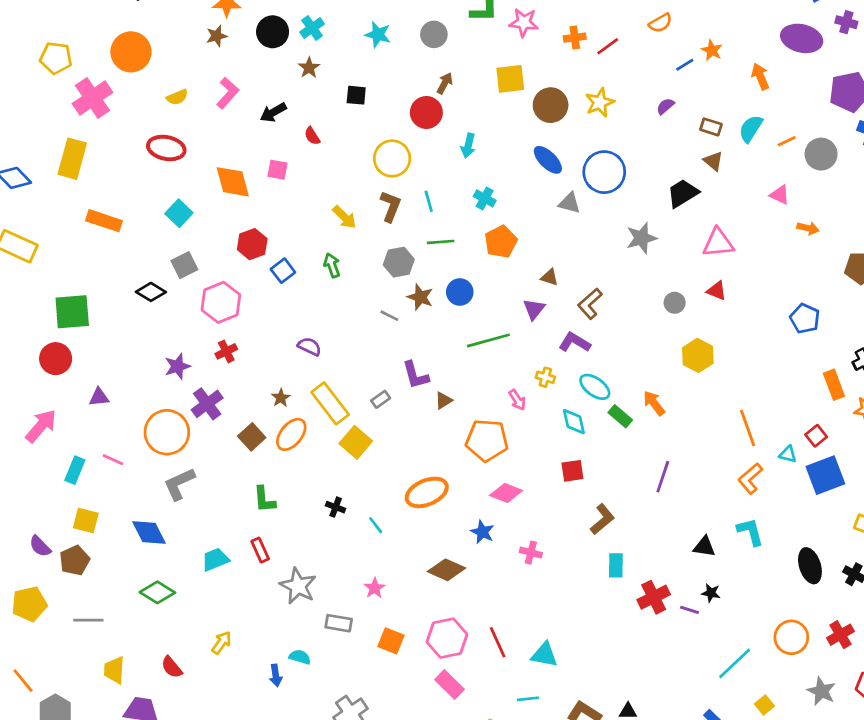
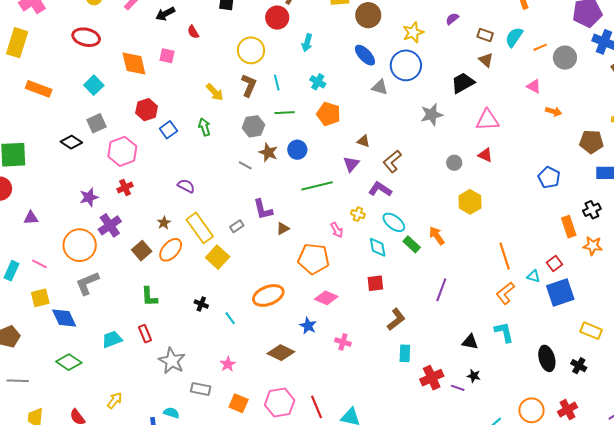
yellow star: (600, 102) -> (413, 32), moved
orange pentagon: (501, 242) -> (329, 114), turned -30
yellow square: (86, 520) -> (40, 298), moved, turned -30

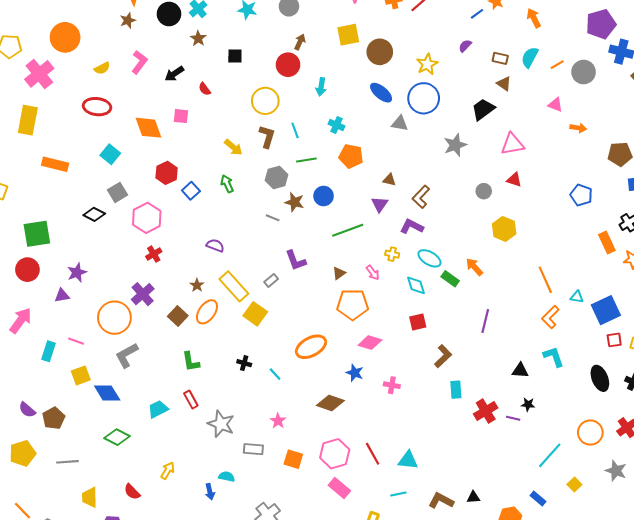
purple star: (89, 197) -> (77, 272), moved
brown triangle: (283, 229) -> (339, 273), moved
red square: (555, 263) -> (614, 340), moved, turned 35

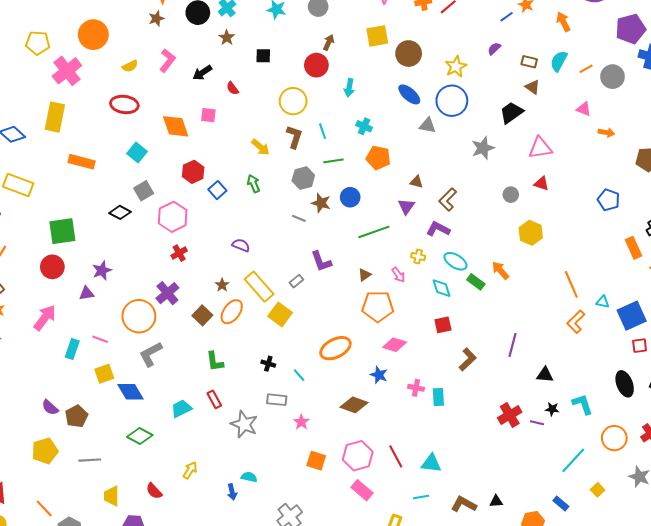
purple line: (485, 321) -> (512, 345), moved
cyan L-shape: (554, 357) -> (582, 404), moved
cyan rectangle: (456, 390) -> (438, 397), moved
gray rectangle: (253, 449) -> (277, 400), moved

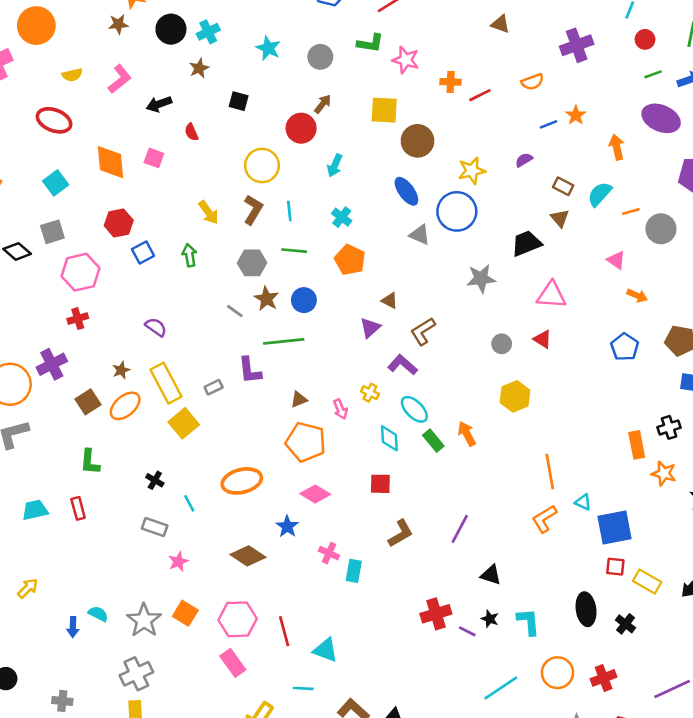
blue pentagon: (609, 200) -> (625, 347), moved
green line: (374, 232) -> (284, 341), moved
gray star: (244, 424) -> (144, 620), moved

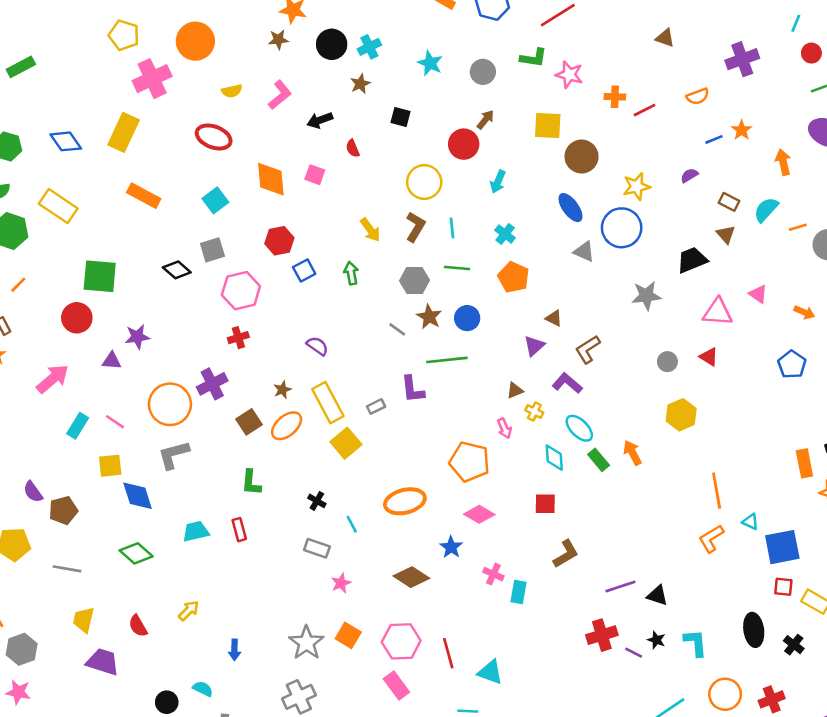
pink triangle: (616, 260) -> (758, 294), moved
brown triangle: (299, 399) -> (515, 390), moved
purple line: (460, 529) -> (620, 586), moved, turned 44
cyan semicircle: (98, 614) -> (203, 689), moved

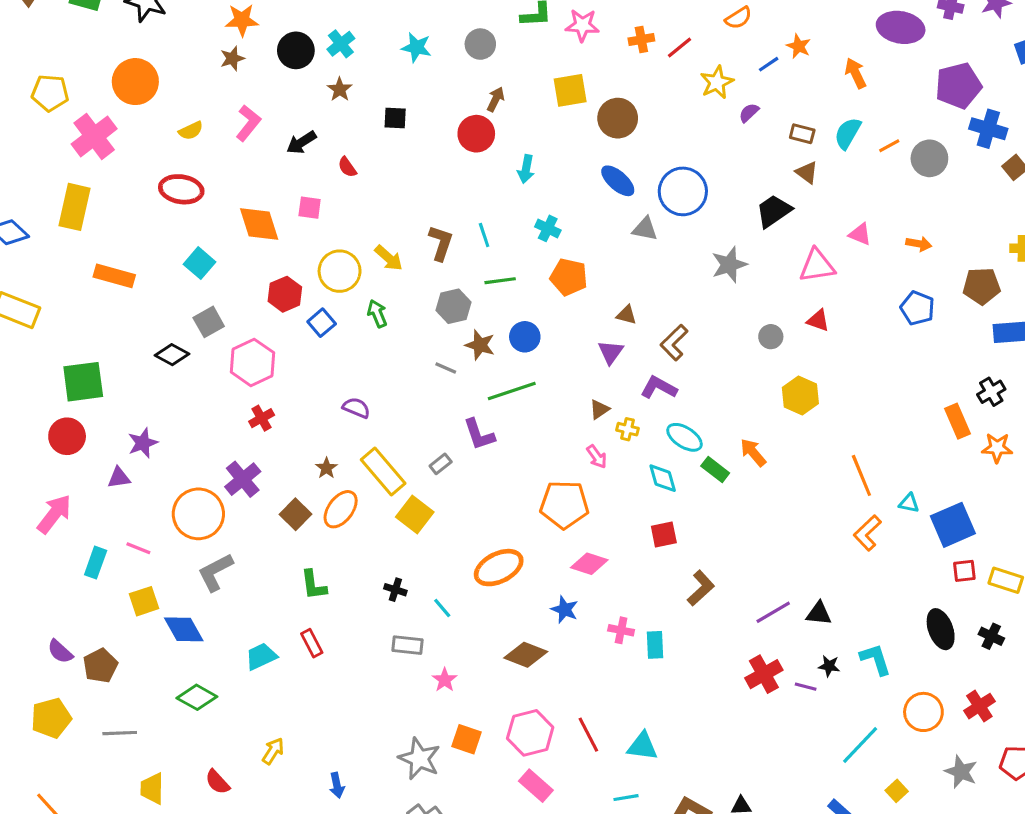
yellow circle: (424, 182) -> (340, 271), moved
yellow star: (637, 186) -> (717, 82), moved

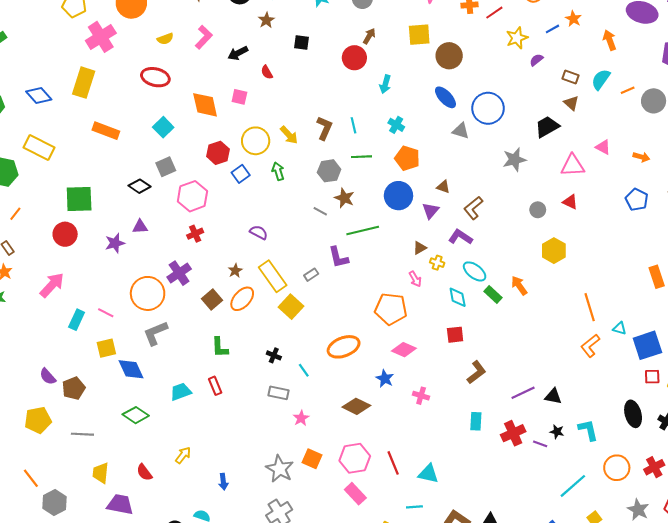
blue circle: (525, 337) -> (398, 196), moved, size x1.4
purple triangle: (119, 478) -> (140, 227), moved
cyan rectangle: (655, 645) -> (476, 421), moved

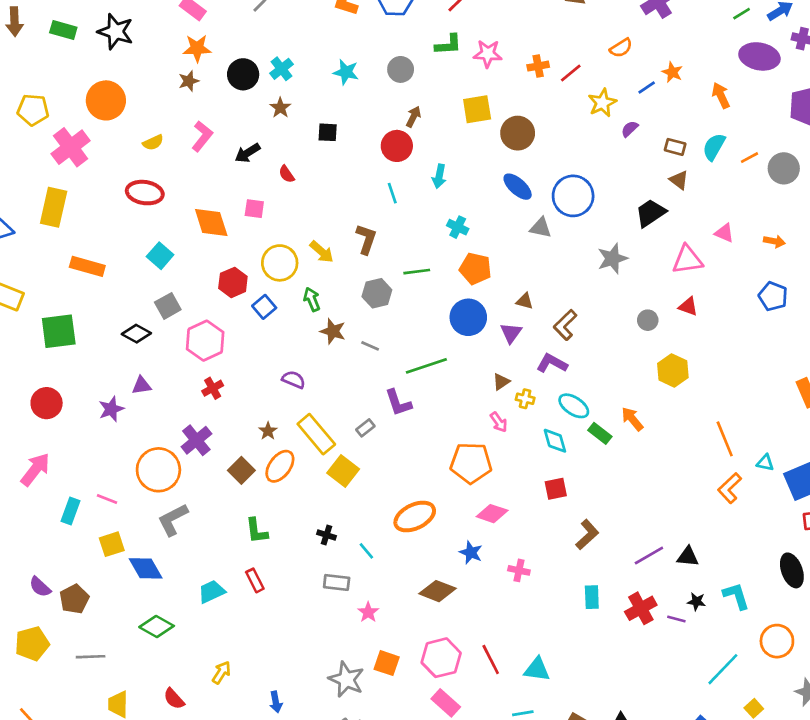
cyan line: (354, 125) -> (392, 193), moved
brown star: (344, 198) -> (333, 331), moved
green square: (79, 199) -> (59, 331), moved

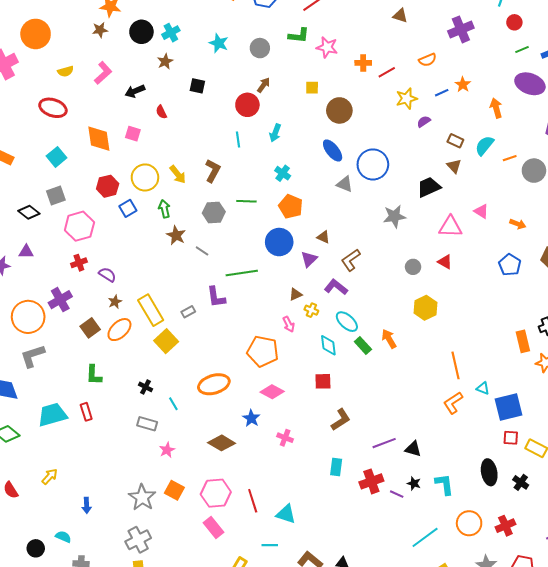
yellow square: (477, 109) -> (312, 88), size x0.6
purple semicircle: (294, 380) -> (107, 275), moved
cyan trapezoid: (212, 592) -> (52, 415), size x1.4

